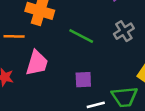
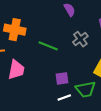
purple square: (83, 80) -> (62, 78), moved

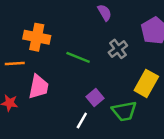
purple square: (62, 78) -> (95, 98), turned -32
white line: (64, 97) -> (82, 121), moved, turned -40

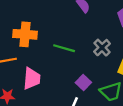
gray cross: (118, 49) -> (102, 48), moved

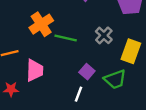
orange cross: (25, 34) -> (41, 24), moved, turned -35

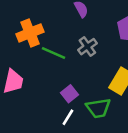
gray cross: (104, 35) -> (87, 47), moved
white line: (78, 94) -> (68, 117), moved

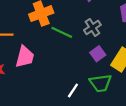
purple square: (69, 94) -> (98, 54), moved

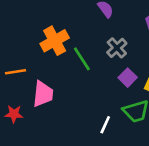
green line: (62, 32) -> (82, 59), turned 40

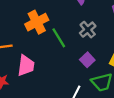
purple square: (128, 78) -> (87, 60), moved

